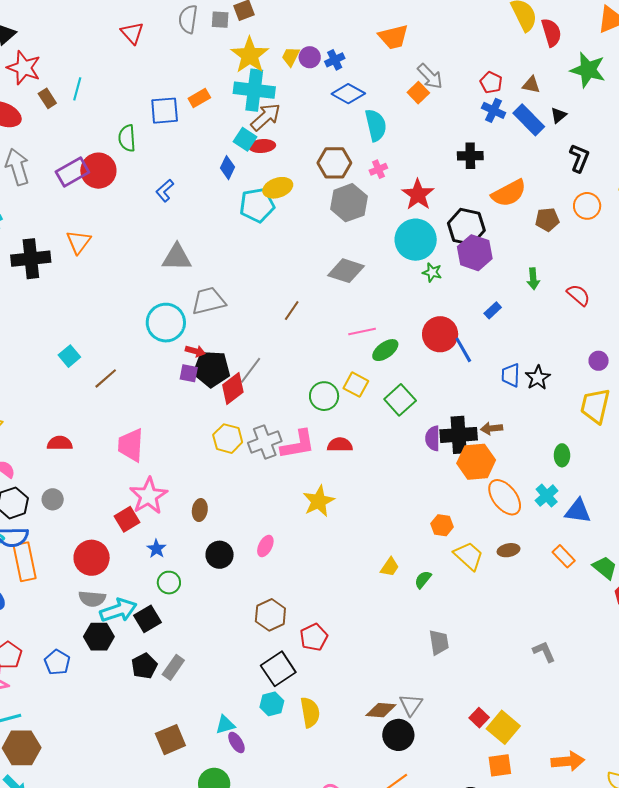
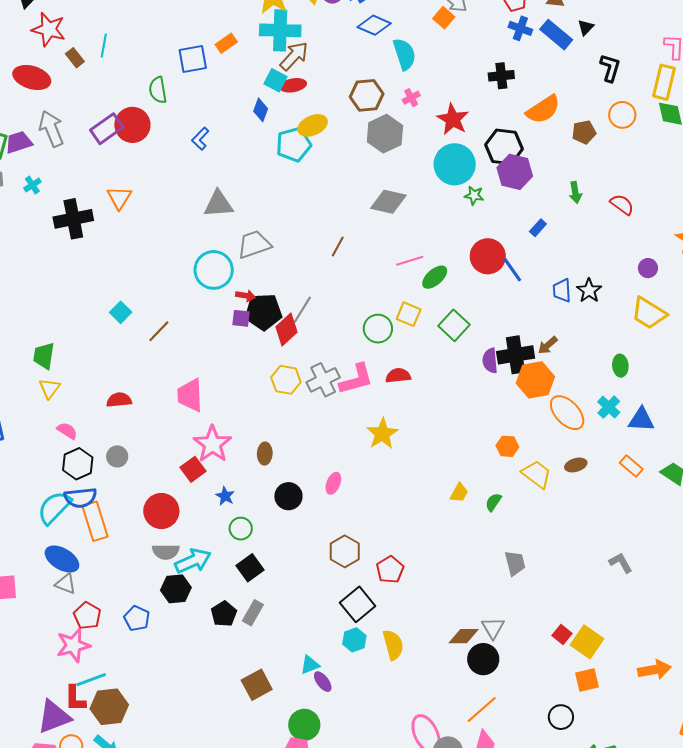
yellow trapezoid: (595, 406) -> (649, 313), turned -66
brown arrow: (492, 428) -> (548, 345), turned -30
black square: (148, 619) -> (250, 568), moved

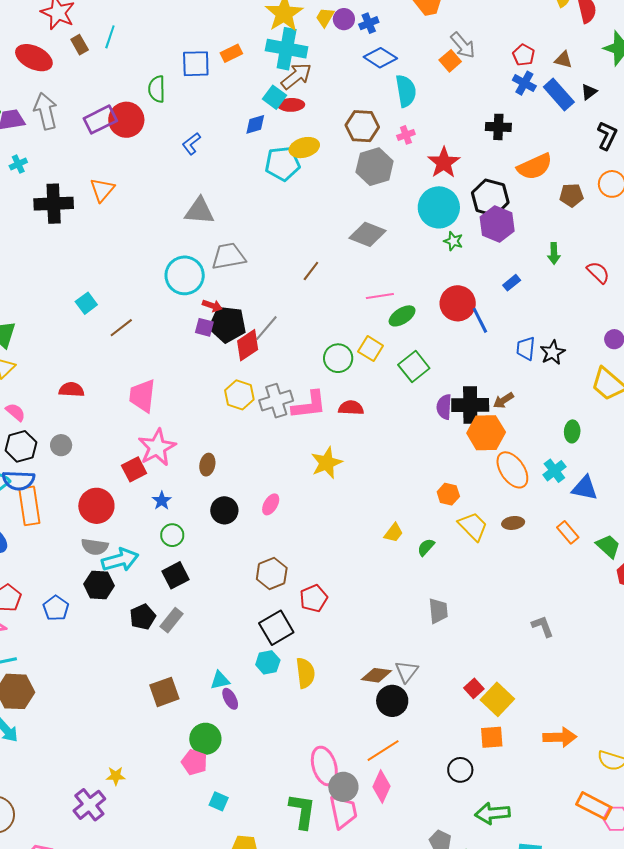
blue diamond: (261, 110) -> (255, 124), turned 45

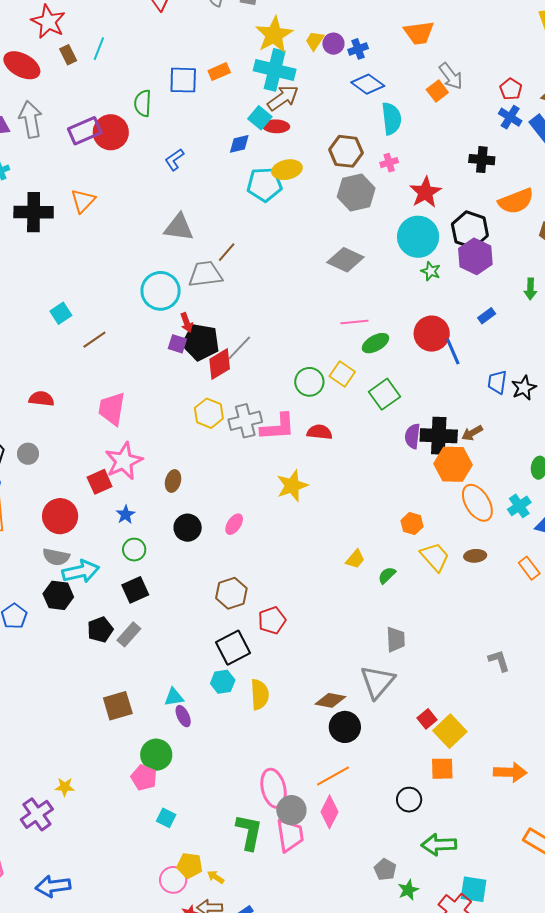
brown line: (311, 271) -> (227, 252), moved
red arrow: (212, 306) -> (187, 323), turned 48
gray triangle: (407, 671) -> (377, 682), moved, size x1.5

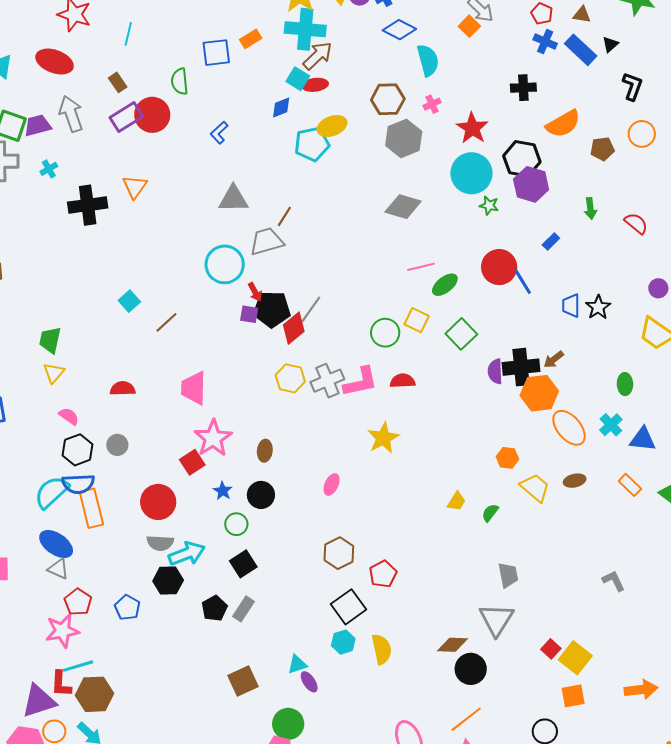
brown rectangle: (68, 55) -> (118, 82), moved
black circle: (188, 528) -> (261, 495), moved

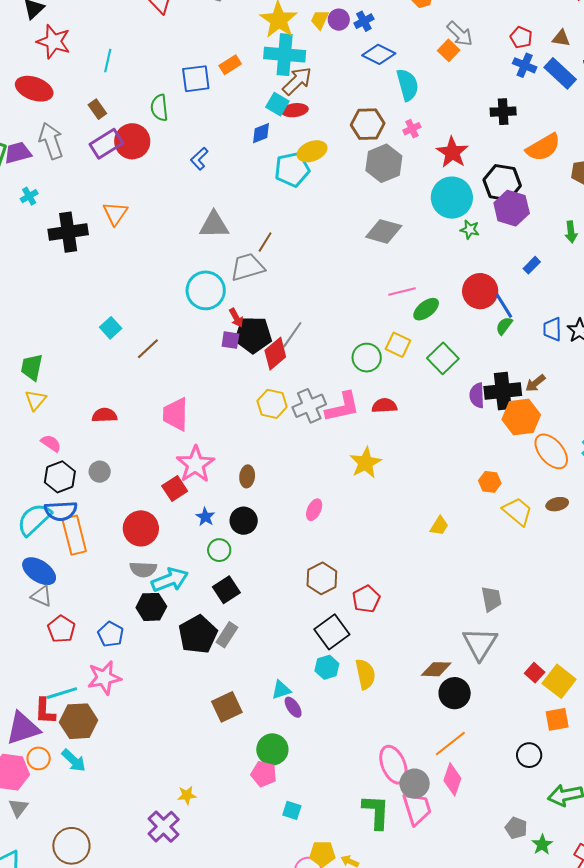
green semicircle: (490, 513) -> (504, 326), moved
black pentagon: (214, 608) -> (198, 634), size x1.5
pink star: (62, 631) -> (104, 678), moved

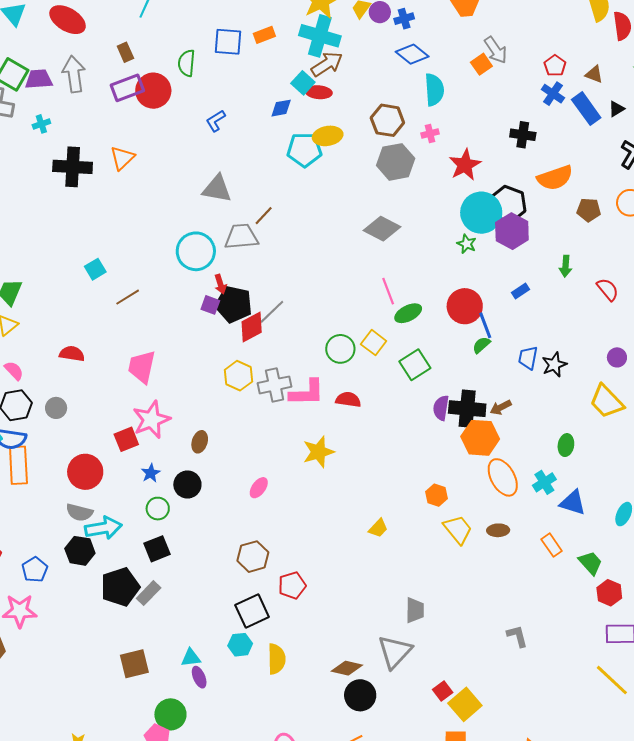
cyan circle: (452, 198) -> (481, 213), moved
pink line: (402, 291) -> (388, 291), turned 72

